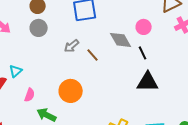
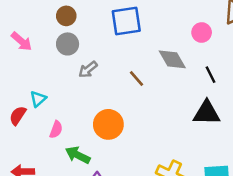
pink circle: (144, 27) -> (202, 32), moved
gray arrow: (72, 46) -> (88, 70), moved
black line: (143, 53) -> (211, 75), moved

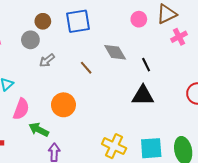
brown circle: (66, 16) -> (43, 21), moved
pink circle: (202, 32) -> (139, 19), moved
pink semicircle: (56, 130) -> (21, 109), size x1.5

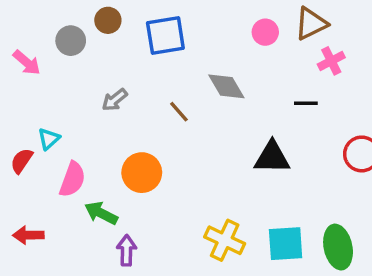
brown circle: (43, 21) -> (108, 20), moved
gray circle: (30, 40) -> (71, 41), moved
black line: (146, 65) -> (306, 103), moved, turned -64

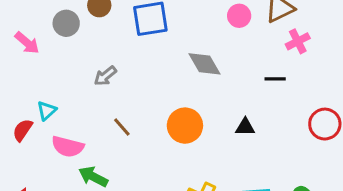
brown line: (179, 112) -> (122, 127), moved
black triangle: (272, 157) -> (245, 127), size x0.6
orange circle: (142, 173) -> (185, 126), moved
pink semicircle: (72, 179) -> (68, 147), turned 84

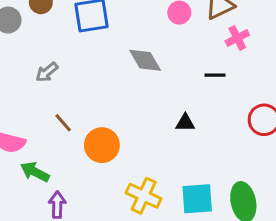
orange circle: (185, 126) -> (102, 145), moved

